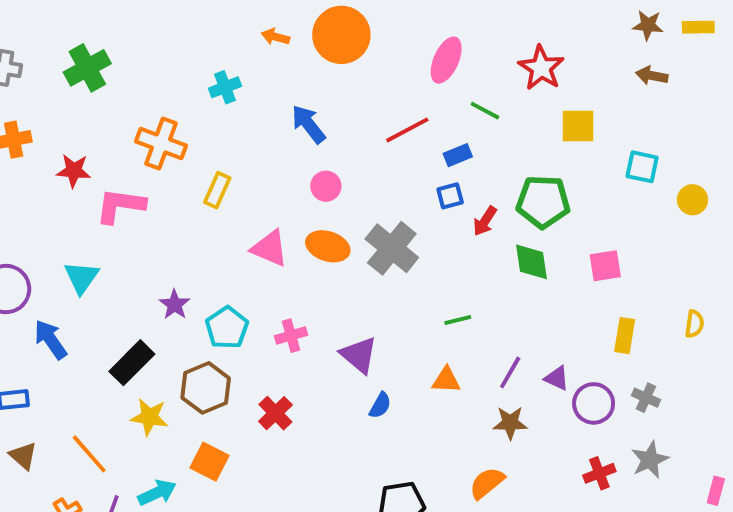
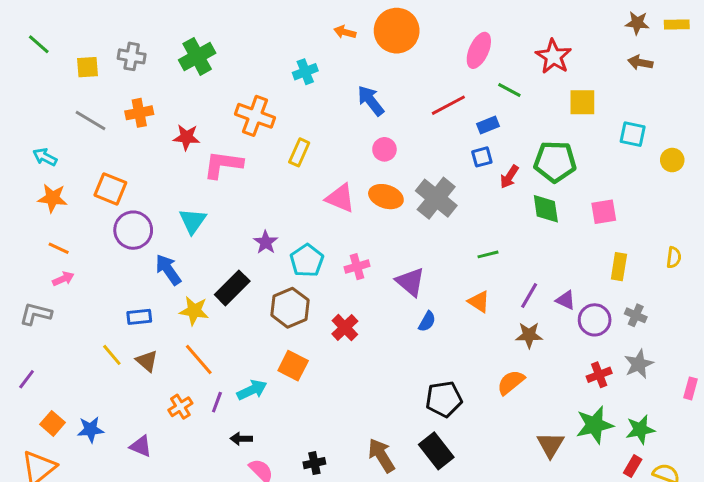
orange triangle: (446, 380) -> (479, 302), turned 30
yellow star: (149, 417) -> (194, 311), moved

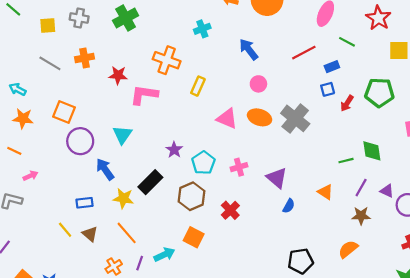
green diamond: (546, 209) -> (372, 151), moved
orange line: (59, 248) -> (14, 151), moved
green line: (488, 254) -> (346, 161), moved

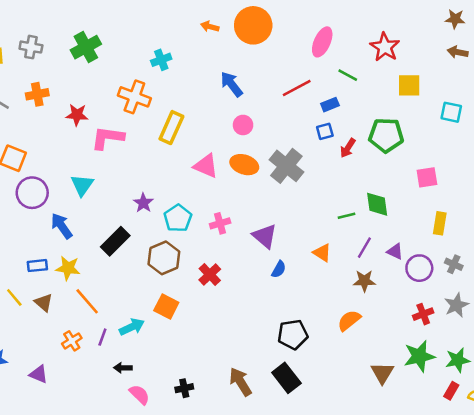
cyan cross: (202, 29) -> (161, 60), moved
yellow rectangle: (198, 86) -> (171, 128), size x1.4
yellow star: (123, 198) -> (68, 268), moved

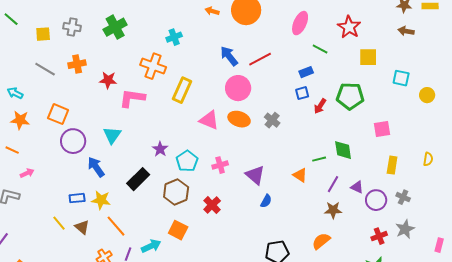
red line: (297, 88) -> (260, 59), moved
pink circle: (243, 125) -> (238, 88), size x1.6
gray cross: (286, 166) -> (272, 120), size x0.6
orange triangle: (322, 253) -> (300, 175), moved

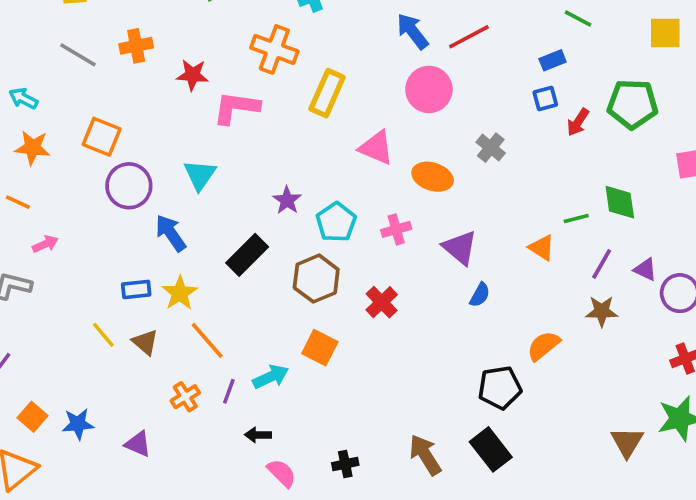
orange ellipse: (239, 119) -> (433, 177), moved
yellow star: (101, 200) -> (180, 293), turned 30
orange semicircle: (321, 241) -> (543, 346), moved

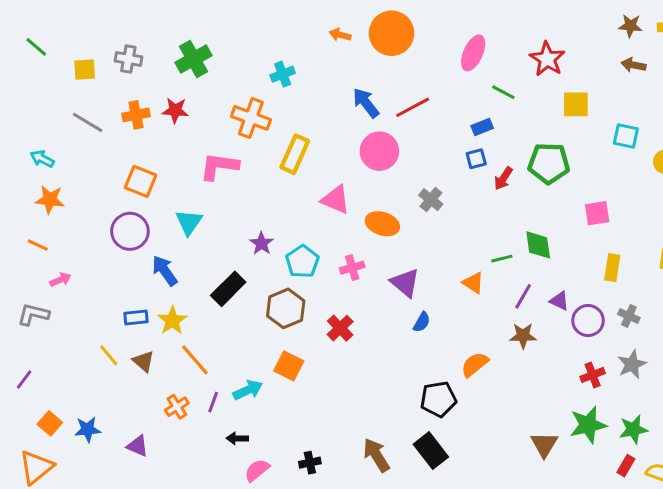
red star: (193, 75) -> (175, 110), moved
orange square: (102, 137) -> (141, 181), moved
pink semicircle: (282, 473) -> (257, 470), turned -84

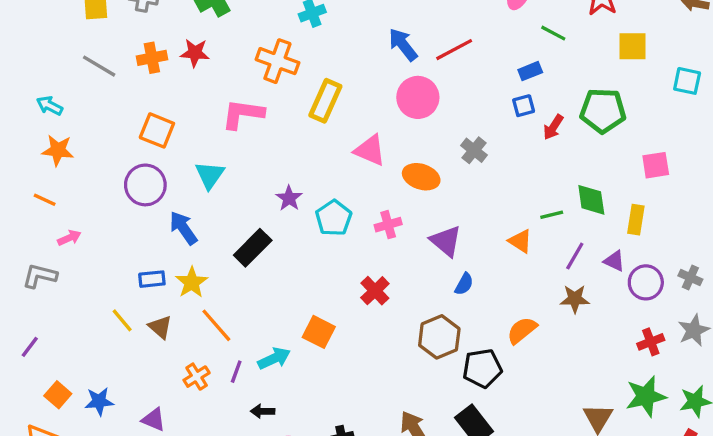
yellow rectangle: (612, 268) -> (636, 220), moved
brown hexagon: (286, 308) -> (439, 337), moved

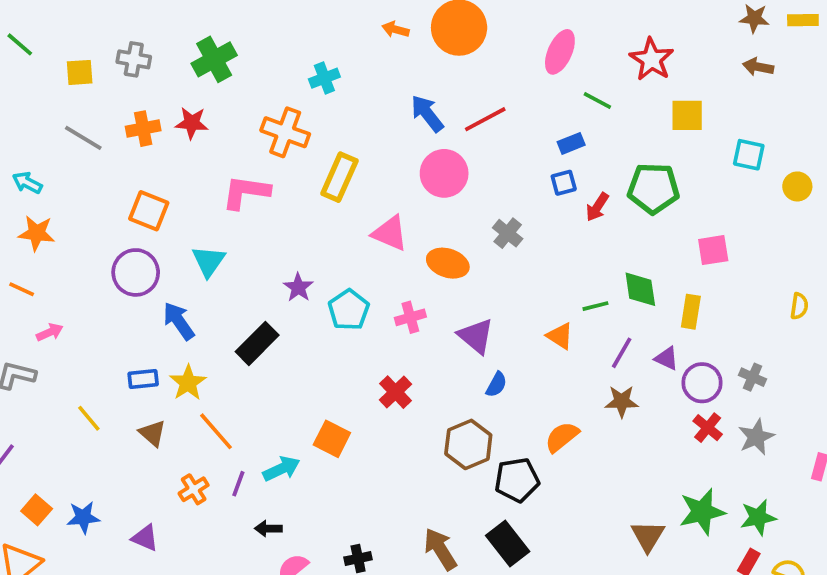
yellow line: (122, 320) -> (89, 418), moved
red cross: (651, 342) -> (708, 428), moved, turned -30

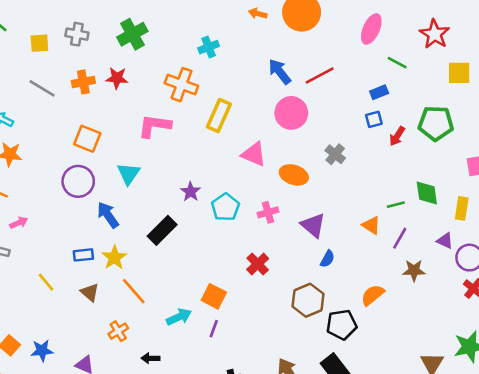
purple line: (622, 353) -> (400, 238), moved
purple line: (238, 484) -> (214, 329), moved
black arrow: (268, 529) -> (150, 358), moved

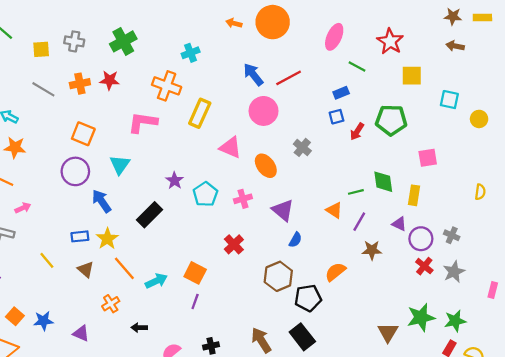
orange ellipse: (294, 175) -> (266, 166), turned 35
cyan arrow: (179, 317) -> (156, 281), moved

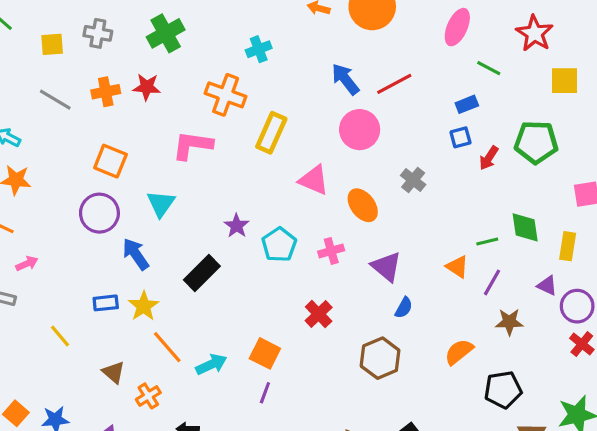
brown triangle: (86, 269) -> (114, 372), moved
black pentagon: (308, 298) -> (503, 390), moved

